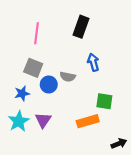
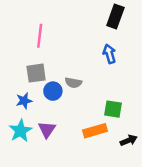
black rectangle: (81, 27) -> (115, 17), moved
blue arrow: (93, 62) -> (109, 54), moved
gray square: (33, 68) -> (36, 73), turned -30
black arrow: (119, 143) -> (129, 140), moved

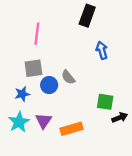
black rectangle: (115, 17) -> (87, 16), moved
gray semicircle: (73, 83) -> (68, 77), turned 40
orange rectangle: (95, 131) -> (72, 129), moved
black arrow: (129, 140) -> (120, 118), moved

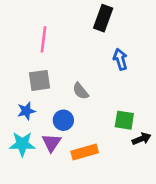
blue circle: (49, 85) -> (63, 120), moved
cyan star: (19, 122) -> (22, 144), turned 30

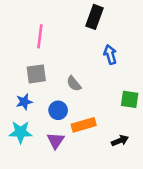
green square: (124, 120) -> (130, 99), moved
black arrow: (142, 139) -> (120, 141), moved
purple triangle: (51, 143) -> (56, 141), moved
orange rectangle: (85, 152) -> (84, 125), moved

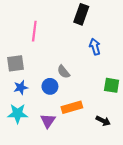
gray square: (36, 74) -> (15, 63), moved
blue circle: (58, 110) -> (50, 86), moved
black arrow: (120, 141) -> (103, 121), turned 48

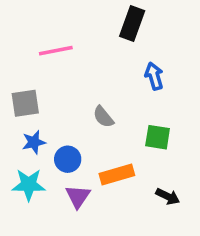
pink line: (34, 31) -> (56, 51), turned 72
green square: (112, 85) -> (158, 137), moved
blue circle: (50, 86) -> (68, 159), moved

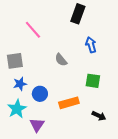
pink line: (56, 51) -> (33, 30), turned 60
gray semicircle: (103, 117) -> (61, 60), moved
cyan star: (29, 185) -> (17, 109), turned -30
purple triangle: (78, 197) -> (37, 125), moved

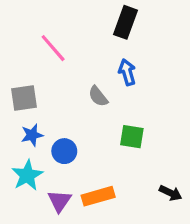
blue arrow: (91, 45) -> (127, 72), moved
green square: (93, 81) -> (132, 137), moved
orange rectangle: (69, 103) -> (98, 196), moved
black arrow: (99, 116) -> (171, 193), moved

